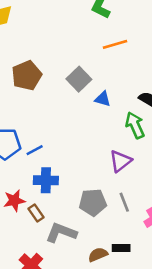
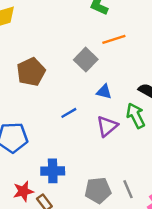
gray square: (79, 79) -> (86, 60), moved
blue line: (35, 150) -> (69, 113), moved
purple triangle: (120, 161) -> (107, 126), moved

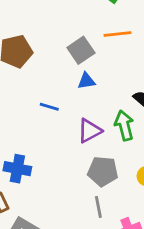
blue triangle: (104, 92) -> (86, 81), moved, turned -35
blue line: (69, 113) -> (49, 107), turned 35
gray pentagon: (98, 190) -> (103, 171), moved

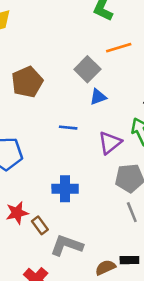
blue cross: (17, 169) -> (65, 189), moved

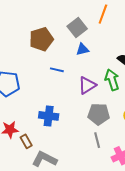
orange line: (119, 48) -> (103, 14), turned -60
brown pentagon: (27, 82) -> (41, 39), moved

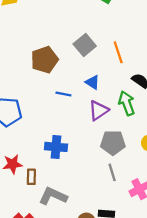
orange line: (103, 14) -> (118, 52), moved, turned -36
blue triangle: (83, 49) -> (92, 82), moved, turned 48
brown rectangle: (26, 141) -> (31, 177), turned 32

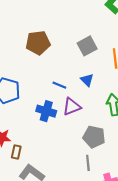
brown pentagon: (44, 60) -> (38, 43), moved
purple triangle: (99, 110) -> (72, 107), moved
blue cross: (56, 147) -> (46, 111), moved

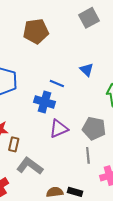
gray square: (87, 46) -> (89, 18), moved
blue line: (59, 85) -> (57, 84), moved
purple triangle: (72, 107) -> (59, 129), moved

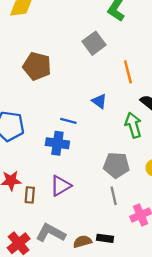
brown pentagon: (36, 31) -> (37, 66), turned 30
purple triangle: (59, 129) -> (61, 186), moved
gray L-shape: (30, 166) -> (51, 233), moved

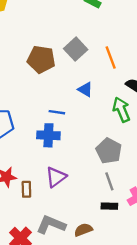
gray square: (94, 43) -> (76, 49), moved
brown pentagon: (37, 66) -> (41, 59), moved
gray pentagon: (116, 165) -> (109, 151), turned 30
black rectangle: (105, 238) -> (109, 206), moved

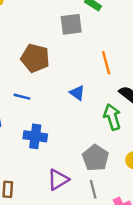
gray square: (76, 49) -> (71, 24), moved, turned 30
blue line: (57, 112) -> (22, 97), moved
purple triangle: (56, 177) -> (58, 180), moved

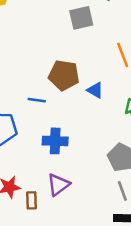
brown pentagon: (35, 58) -> (64, 75), moved
purple triangle: (58, 180) -> (58, 185), moved

